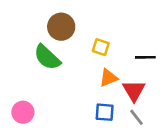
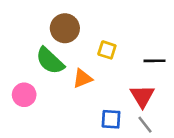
orange triangle: (108, 78) -> (83, 78), moved
pink circle: (23, 112) -> (24, 95), moved

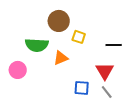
brown circle: (65, 28) -> (59, 21), moved
green semicircle: (50, 61) -> (37, 45), turned -40

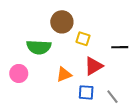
orange triangle: (61, 58) -> (64, 75), moved
red triangle: (105, 71) -> (93, 66), moved, turned 30

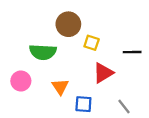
orange triangle: (64, 75) -> (60, 87), moved, turned -42
blue square: (86, 92) -> (83, 104), moved

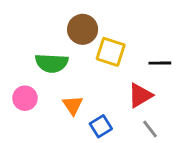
yellow square: (92, 43) -> (111, 52), size x1.5
red triangle: (103, 73) -> (140, 95), moved
blue square: (83, 104) -> (101, 126), turned -36

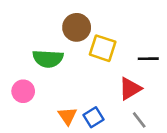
orange triangle: (73, 105) -> (67, 116), moved

